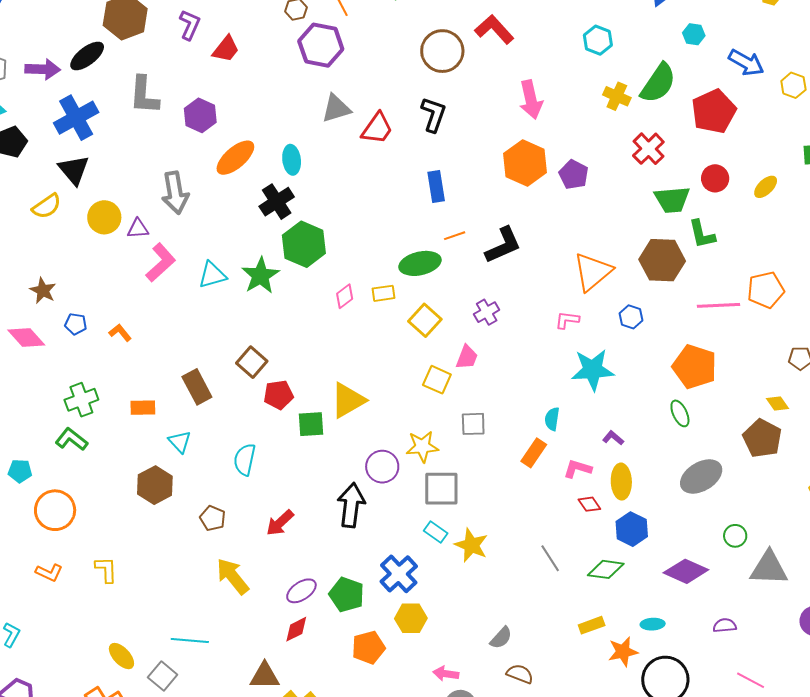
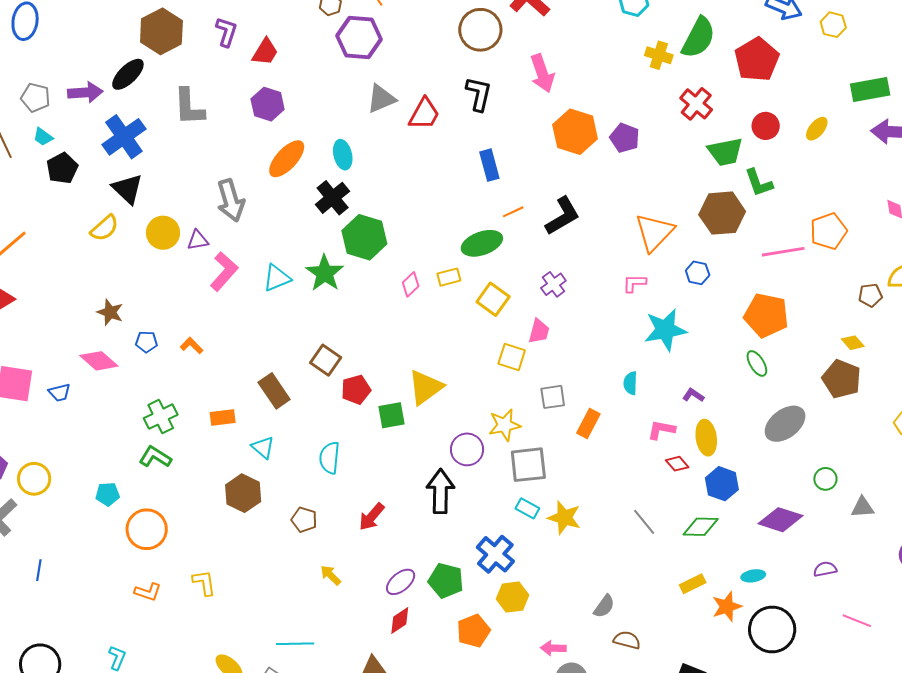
pink arrow: (531, 100) -> (542, 73), moved
purple hexagon: (200, 115) -> (268, 104), moved
orange rectangle: (534, 453) -> (588, 423), moved
gray triangle: (769, 568) -> (863, 507), size x0.6
yellow arrow: (233, 576) -> (331, 575), size x0.6

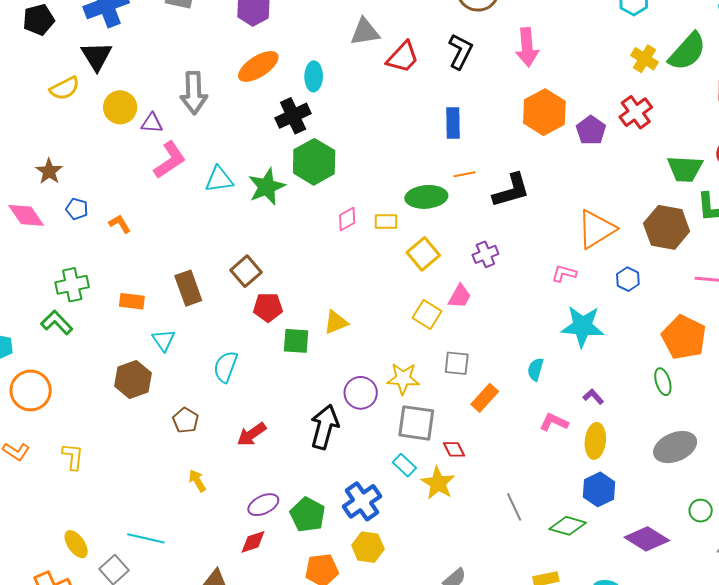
red cross: (696, 104) -> (636, 112), moved
yellow triangle: (425, 387) -> (336, 322), size x0.7
red diamond: (677, 464) -> (454, 449), moved

